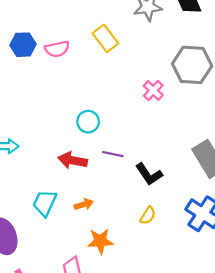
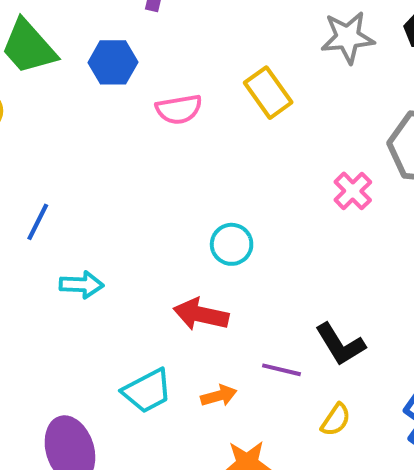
blue hexagon: (23, 45) -> (113, 62), moved
purple line: (113, 154) -> (281, 370), moved
cyan trapezoid: (45, 203) -> (147, 391), turned -144

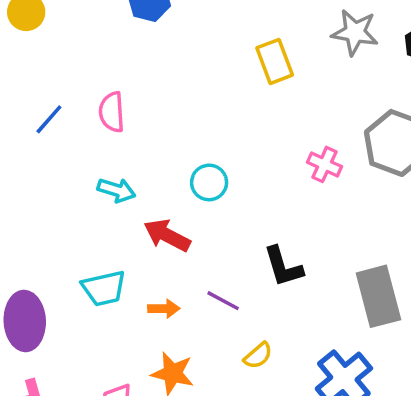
pink semicircle: (179, 109) -> (112, 112), moved, turned 81
pink cross: (353, 191) -> (324, 164), turned -36
cyan arrow: (81, 285) -> (116, 190), moved
black L-shape: (340, 344) -> (283, 267), moved

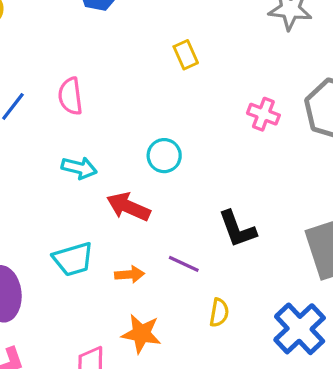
yellow rectangle: (275, 61) -> (186, 55), moved, size x0.7
pink cross: (324, 164) -> (263, 114), moved
yellow semicircle: (258, 356) -> (219, 313), turned -36

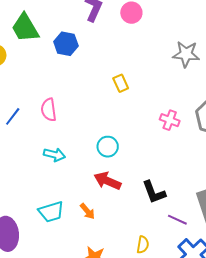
red arrow: (128, 207) -> (107, 181), moved
purple line: (184, 264) -> (177, 220), moved
orange arrow: (130, 274) -> (87, 211), moved, turned 54

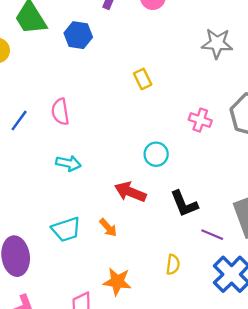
cyan circle: (108, 147) -> (156, 154), moved

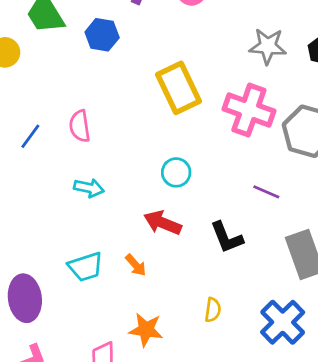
yellow rectangle: (143, 79) -> (178, 88), size x2.0
pink cross: (200, 120) -> (249, 110), moved, size x1.8
cyan circle: (156, 154) -> (176, 172), moved
purple line: (212, 235) -> (266, 192), moved

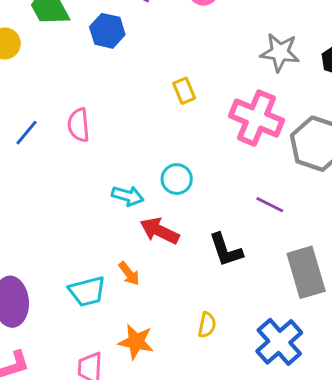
yellow rectangle: (178, 88) -> (184, 91), size x0.5
cyan arrow: (89, 188) -> (128, 196), moved
cyan trapezoid: (86, 267) -> (87, 291), moved

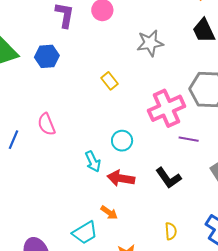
gray star: (280, 52) -> (150, 43), moved
pink cross: (256, 118) -> (166, 108), moved, turned -30
cyan arrow: (128, 196) -> (93, 161), turned 65

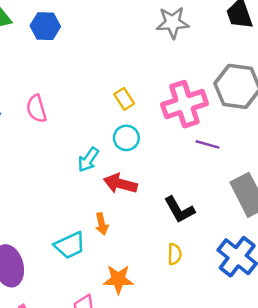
yellow rectangle: (110, 81) -> (124, 99), moved
cyan arrow: (93, 161) -> (88, 160), turned 55
black L-shape: (168, 178) -> (179, 210), moved
orange arrow: (109, 213) -> (102, 224), turned 36

